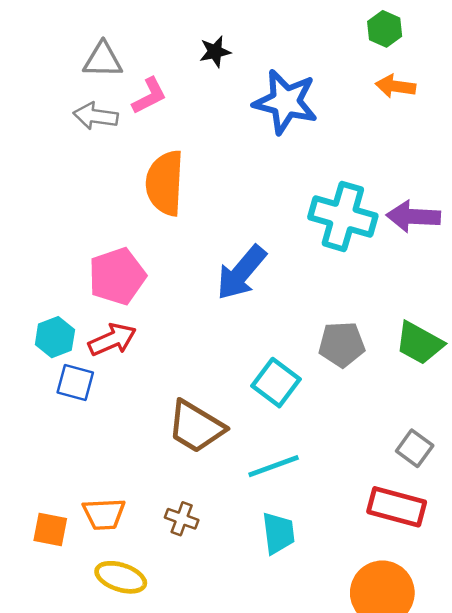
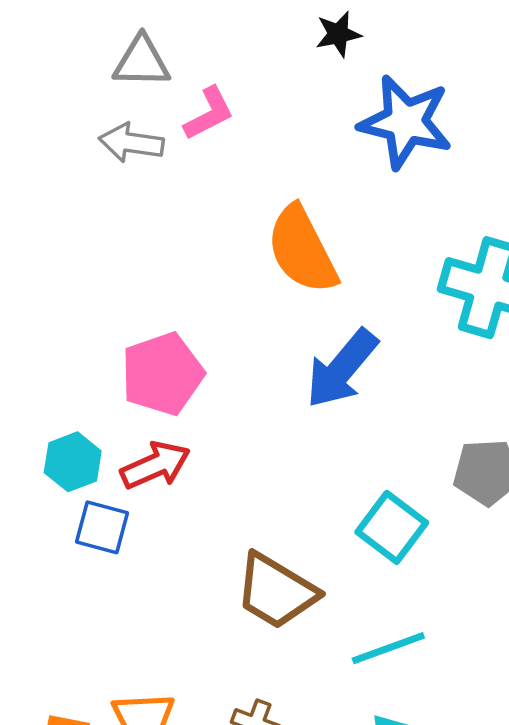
black star: (215, 52) -> (338, 34), moved
orange semicircle: (165, 183) -> (302, 250), moved, turned -30

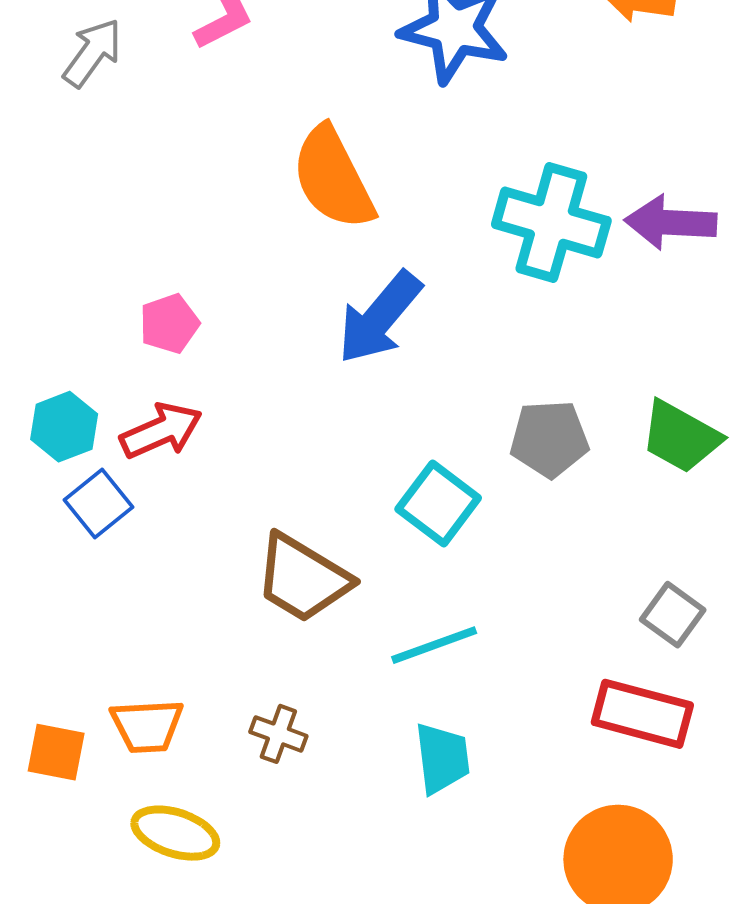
gray arrow: (131, 143) -> (92, 53), moved, turned 118
pink pentagon: (162, 374) -> (169, 324), size x0.6
blue square: (102, 527) -> (99, 504), turned 36

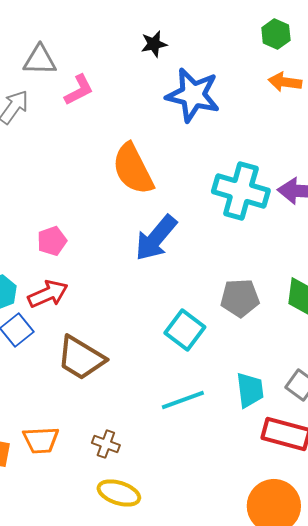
brown trapezoid: (303, 578) -> (81, 358), moved
cyan trapezoid: (442, 758) -> (250, 390), moved
yellow ellipse: (175, 833) -> (119, 493), moved

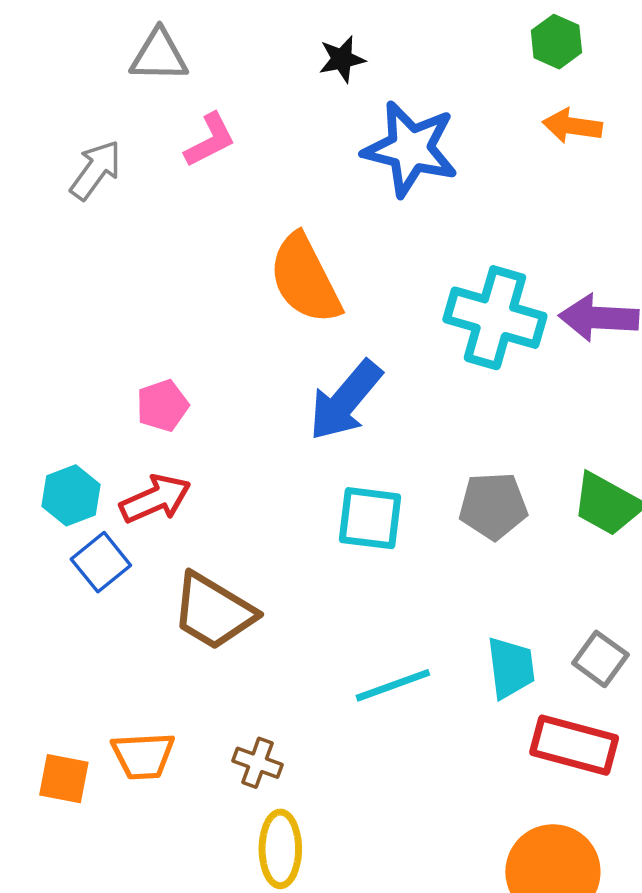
gray triangle: (40, 60) -> (159, 56), moved
cyan square: (185, 330) -> (370, 518), moved, turned -30
yellow ellipse: (119, 493) -> (280, 849), turned 72

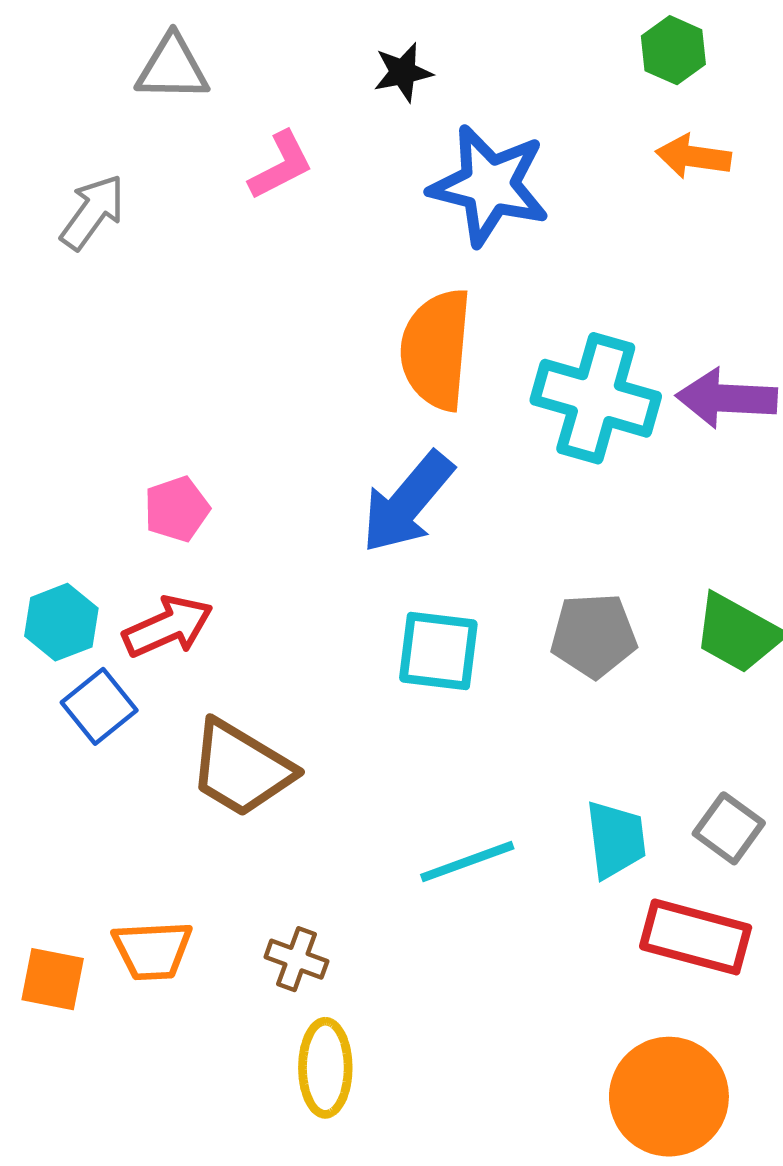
pink L-shape: (210, 140) -> (281, 165), moved
orange semicircle: (305, 279) -> (436, 349), moved, turned 32

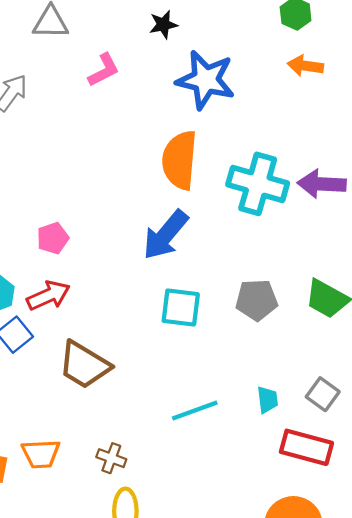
cyan trapezoid: (616, 839) -> (267, 400), size x0.7

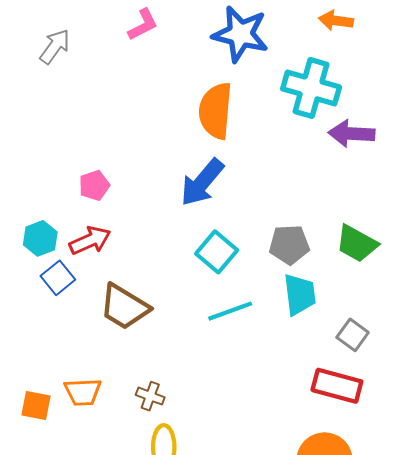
cyan cross: (258, 184) -> (311, 88), moved
cyan square: (181, 307) -> (217, 252), turned 33
cyan trapezoid: (267, 400) -> (300, 294), moved, size x1.6
cyan line: (195, 410) -> (230, 311), moved

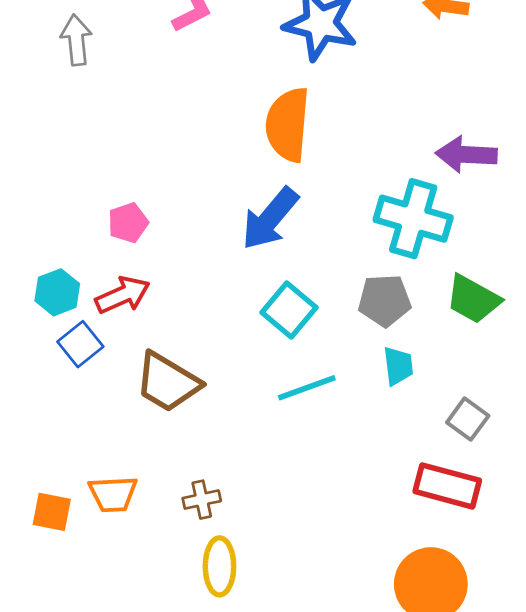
gray arrow: (55, 46) -> (76, 40), turned -42
cyan cross: (311, 88) -> (413, 219), moved
cyan trapezoid: (300, 294) -> (398, 366), size x0.7
brown cross: (150, 396) -> (202, 500), turned -32

